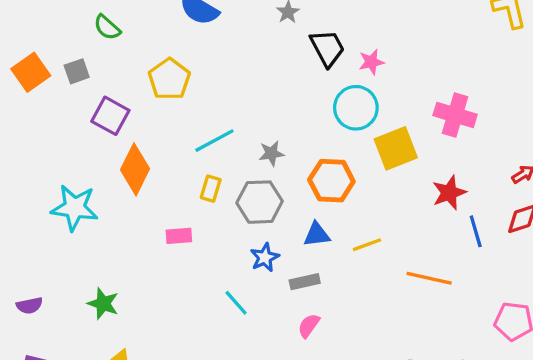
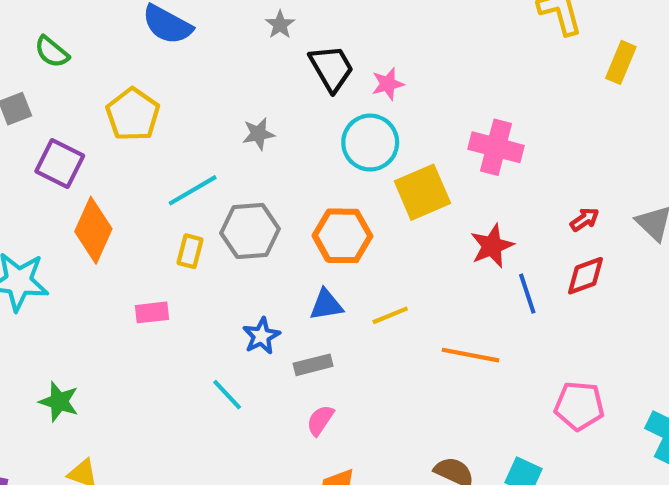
gray star: (271, 153) -> (258, 134), moved
gray hexagon: (260, 202) -> (250, 231), moved

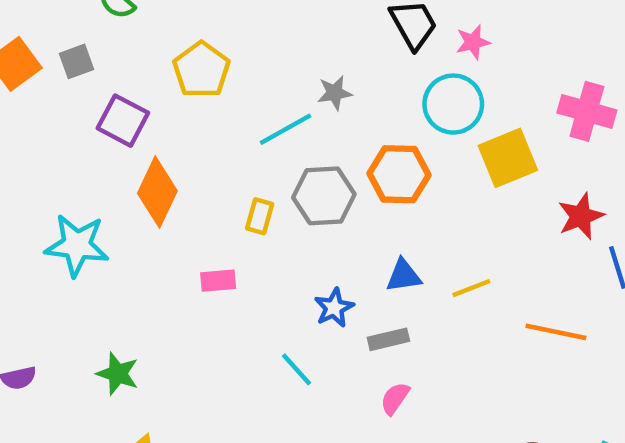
cyan line: (193, 190) -> (286, 129), moved
orange hexagon: (342, 236) -> (399, 174), moved

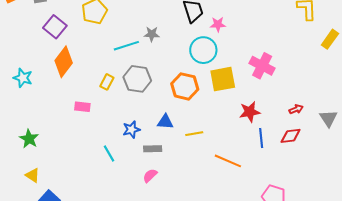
orange hexagon: (399, 174) -> (185, 86), moved
cyan star: (77, 245) -> (23, 78), size x0.7

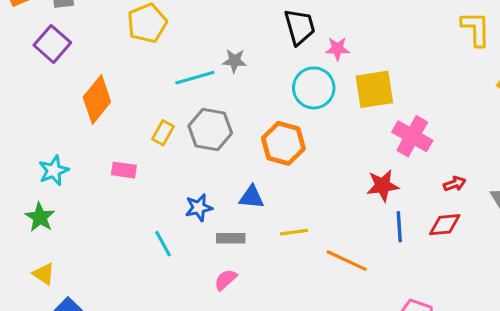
purple square: (55, 27) -> (52, 44), moved
pink cross: (262, 66) -> (412, 136), moved
cyan star: (23, 78) -> (54, 171), moved, turned 30
yellow square: (223, 79) -> (374, 89), moved
yellow line: (194, 134) -> (294, 232), moved

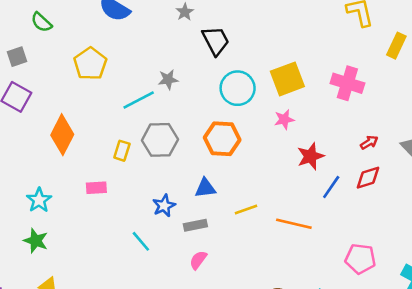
pink star: (337, 49) -> (284, 119), moved
pink cross: (412, 136) -> (347, 83), moved
blue line: (399, 227) -> (331, 187), turned 50

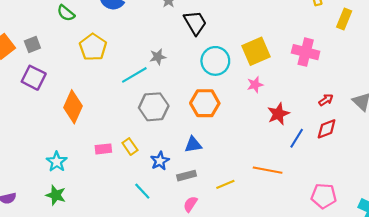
green semicircle: (42, 22) -> (66, 13), moved
yellow rectangle: (122, 151) -> (130, 147), moved, turned -49
yellow line: (246, 209) -> (225, 184), moved

